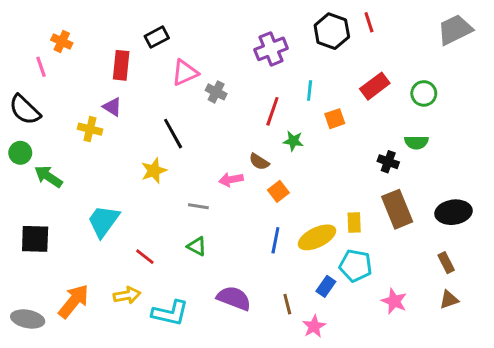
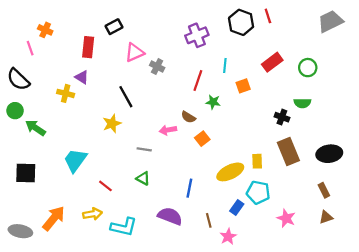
blue line: (275, 240) -> (189, 188), moved

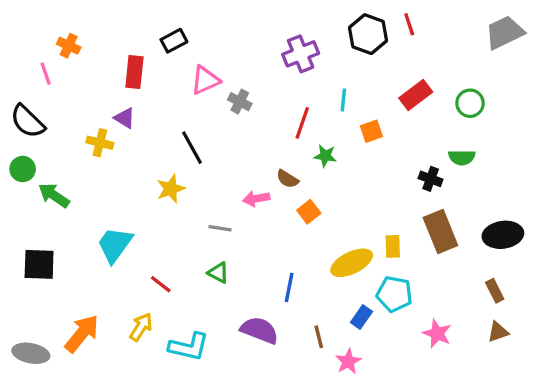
yellow arrow: (93, 214) -> (141, 327), turned -48

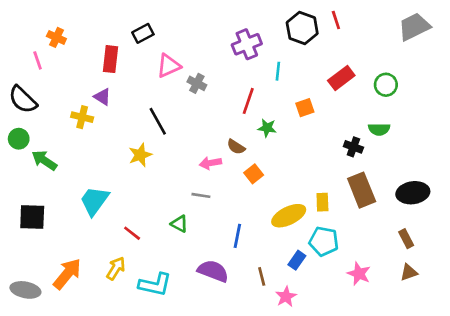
cyan line: (343, 100) -> (278, 71), moved
gray line: (220, 228) -> (201, 195), moved

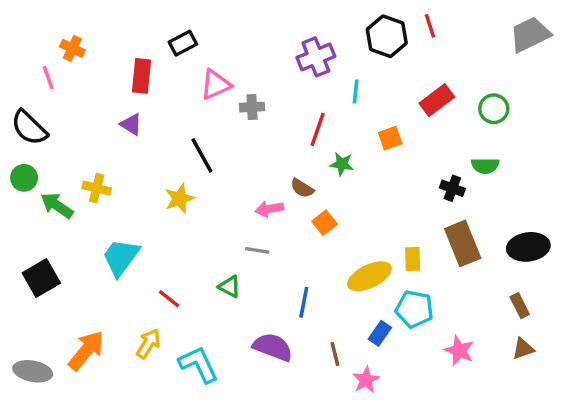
gray cross: (197, 83) -> (252, 107), turned -30
yellow cross: (82, 117) -> (97, 188), moved
black square: (32, 217) -> (41, 278), turned -32
cyan L-shape: (155, 285) -> (198, 364), turned -128

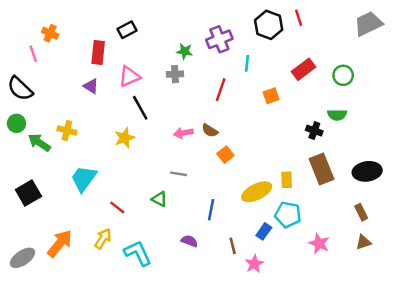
pink triangle: (216, 85) -> (129, 77), moved
green star: (342, 164) -> (185, 51), moved
pink arrow: (269, 209) -> (183, 133), moved
purple semicircle: (273, 347) -> (189, 241), size x0.6
gray ellipse: (33, 371) -> (22, 258), turned -45

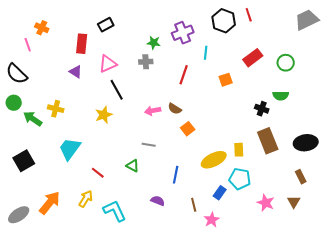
brown triangle: (364, 242) -> (294, 202), moved, turned -40

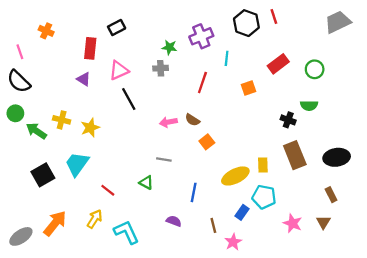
pink line: (28, 45) -> (20, 52), moved
yellow star: (104, 115) -> (90, 128), moved
black square: (24, 161) -> (43, 175), moved

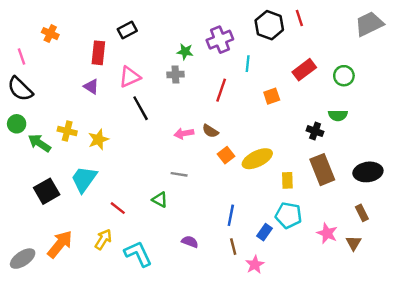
yellow ellipse: (235, 176) -> (257, 159), moved
blue line: (194, 192) -> (231, 215), moved
pink star: (293, 223) -> (327, 233), moved

